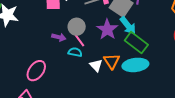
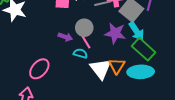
purple star: (107, 29) -> (115, 33), turned -30
white triangle: (96, 65) -> (101, 69), size x1.6

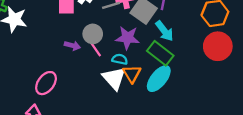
cyan arrow: (137, 31) -> (164, 31), moved
cyan semicircle: (80, 53) -> (120, 59), moved
cyan ellipse: (141, 72) -> (159, 79), turned -45

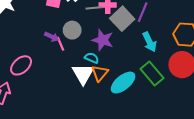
cyan arrow: (164, 31) -> (149, 42), moved
pink line: (96, 50) -> (61, 44), moved
green rectangle: (160, 53) -> (152, 74), moved

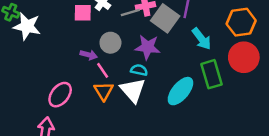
pink line: (61, 44) -> (103, 70), moved
orange triangle: (100, 73) -> (104, 91), moved
green rectangle: (152, 74) -> (212, 74), turned 35

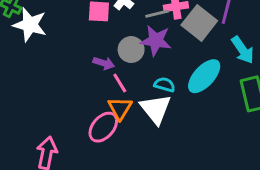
purple star: (148, 47) -> (156, 41), moved
cyan ellipse: (180, 91) -> (204, 76), moved
pink ellipse: (60, 95) -> (103, 127), moved

